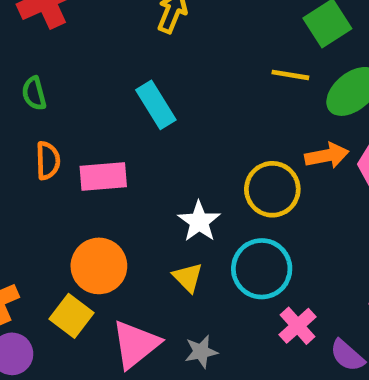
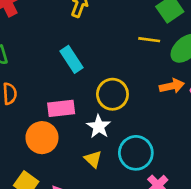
pink rectangle: (103, 177) -> (61, 108), moved
yellow circle: (272, 189) -> (112, 94), moved
orange circle: (99, 266) -> (42, 138), moved

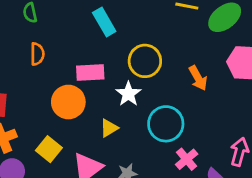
orange arrow: (172, 86) -> (198, 78), moved, turned 70
yellow triangle: (93, 159) -> (109, 128), moved, turned 42

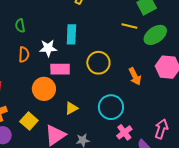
cyan rectangle: (104, 22) -> (71, 34), turned 30
white star: (128, 94) -> (48, 48), moved, turned 30

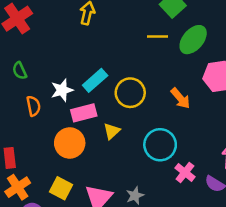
cyan rectangle: (71, 34) -> (95, 80), moved, turned 60
yellow triangle: (71, 108) -> (112, 131), moved

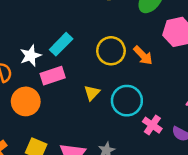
yellow circle: (130, 93) -> (111, 51), moved
yellow triangle: (112, 131) -> (92, 93), moved
orange circle: (70, 143) -> (26, 101), moved

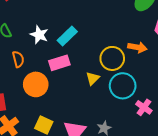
yellow circle: (111, 51) -> (112, 58), moved
orange arrow: (143, 55) -> (137, 47), turned -36
white star: (30, 56) -> (39, 35), moved, turned -30

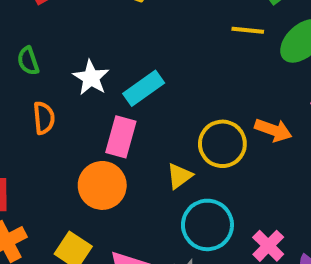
pink rectangle: (59, 63) -> (121, 137), turned -66
orange circle: (36, 84) -> (102, 185), moved
cyan circle: (123, 86) -> (207, 225), moved

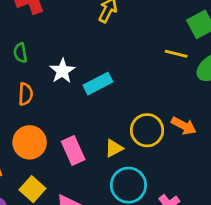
pink rectangle: (121, 137) -> (73, 151), moved, turned -48
orange circle: (102, 185) -> (30, 142), moved

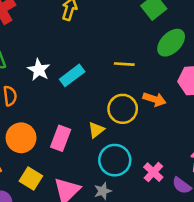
yellow line: (176, 54) -> (124, 64), moved
pink rectangle: (73, 151) -> (61, 138), turned 55

